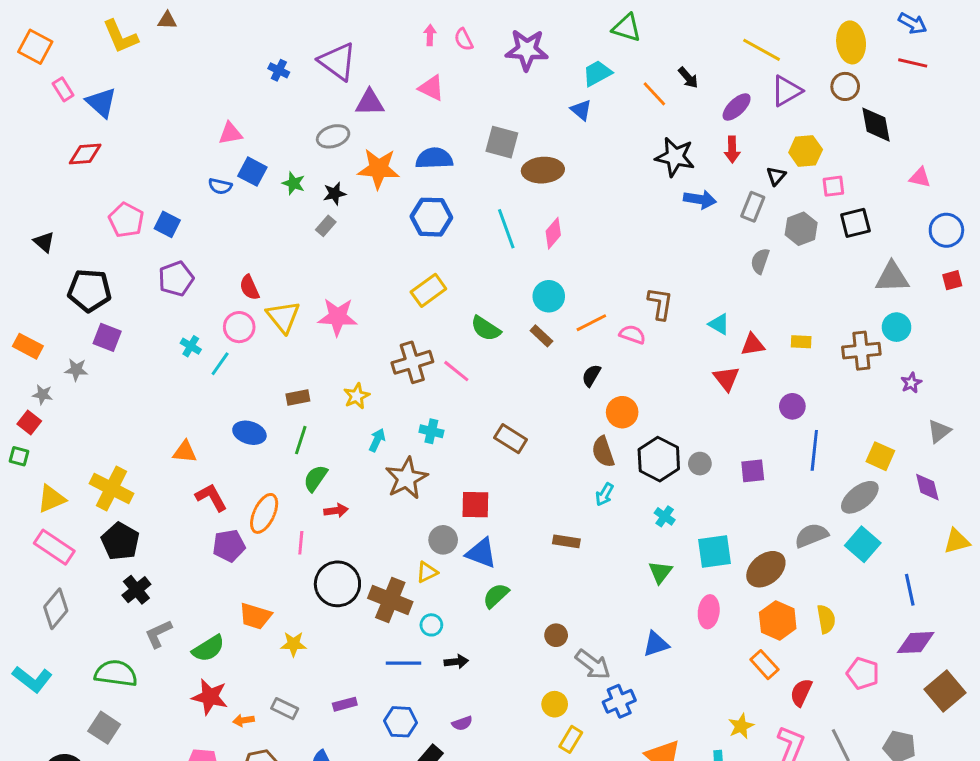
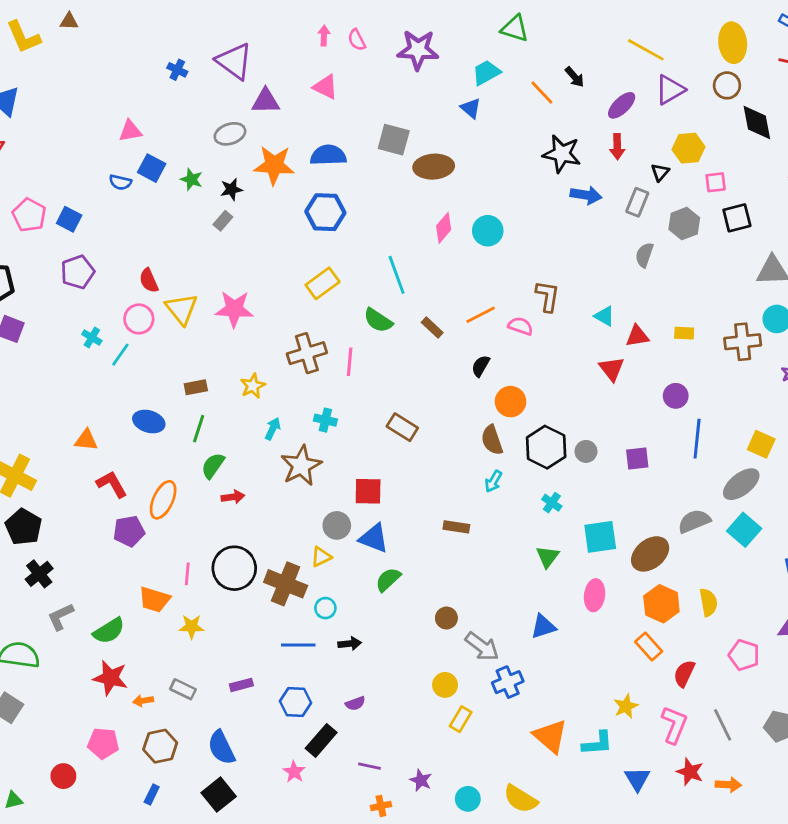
cyan line: (506, 229) -> (397, 275), moved
cyan circle: (549, 296) -> (488, 231), moved
pink line: (456, 371) -> (350, 362), turned 56
pink line: (301, 543) -> (187, 574), moved

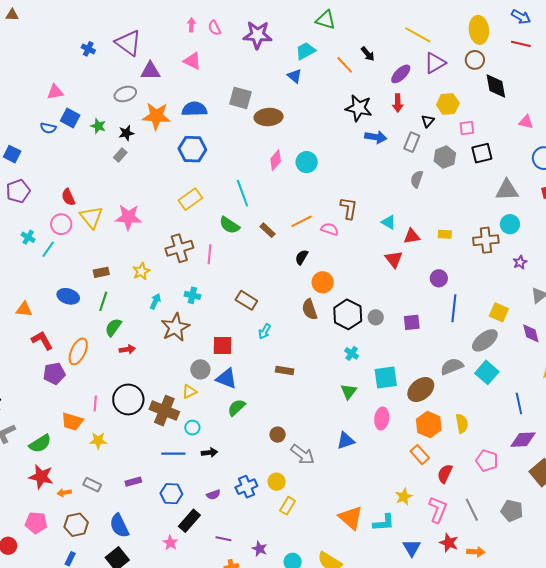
cyan arrow: (493, 481) -> (265, 331), moved
blue cross: (508, 682) -> (246, 487), moved

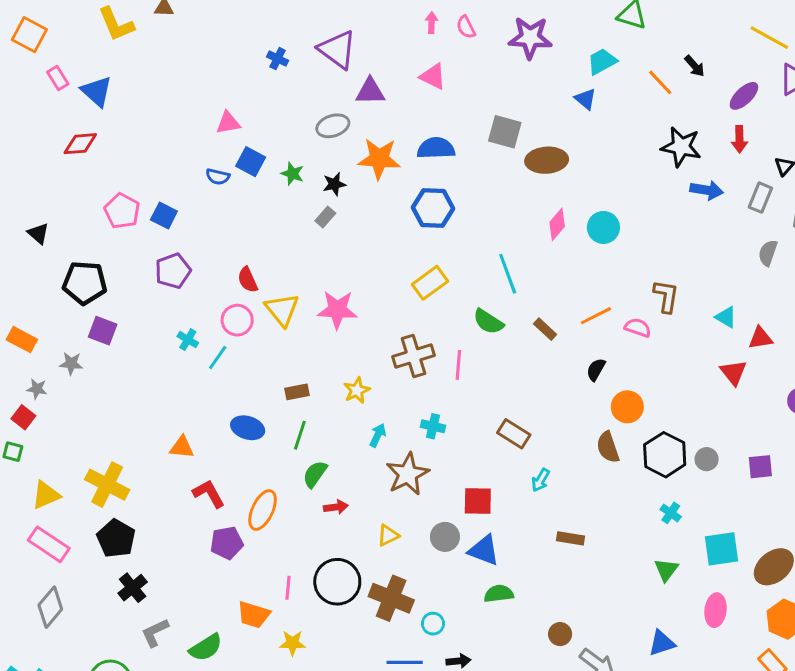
yellow triangle: (189, 391) -> (388, 535), moved
green semicircle: (236, 408) -> (499, 594), turned 36

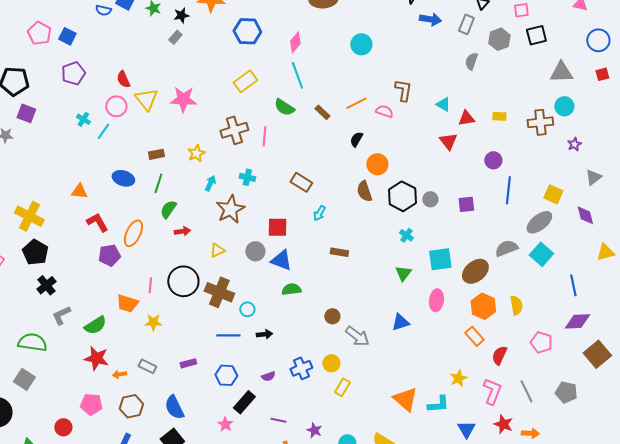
pink diamond: (557, 224) -> (295, 42), moved

